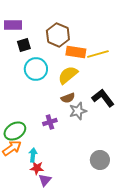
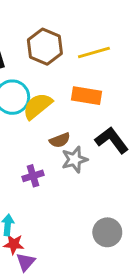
orange rectangle: (76, 52) -> (86, 96), moved
yellow line: (98, 54) -> (94, 53), moved
yellow semicircle: (68, 75) -> (37, 106), moved

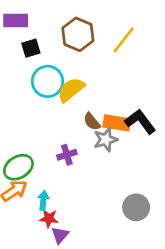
yellow line: (94, 53) -> (124, 40), turned -36
orange rectangle: (86, 96) -> (117, 123), moved
brown semicircle: (60, 140) -> (92, 122), turned 72

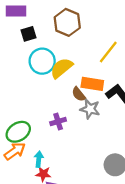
yellow line: (124, 40) -> (108, 52), moved
orange rectangle: (117, 123) -> (92, 84), moved
gray star: (106, 140) -> (90, 109), turned 30

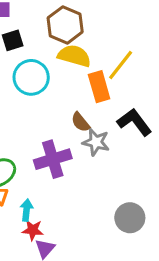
yellow semicircle: (62, 68) -> (74, 56), moved, turned 55
orange rectangle: (92, 84) -> (99, 87), moved, turned 65
purple cross: (58, 122) -> (53, 159), size x1.6

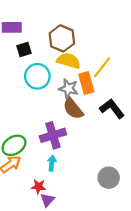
brown semicircle: (81, 122) -> (73, 109), size x1.5
gray star: (96, 142) -> (69, 89), moved
cyan arrow: (27, 210) -> (52, 163), moved

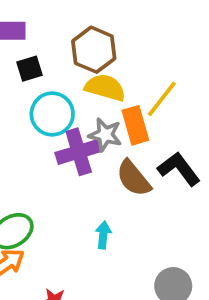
brown semicircle: (73, 109) -> (134, 178), moved
purple cross: (53, 135) -> (79, 152), moved
cyan arrow: (52, 163) -> (103, 235), moved

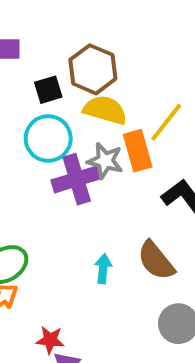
black square: (30, 69) -> (48, 90), moved
brown semicircle: (134, 178) -> (156, 261), moved

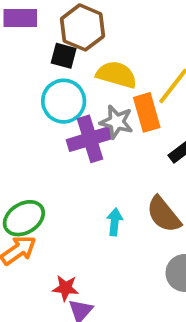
brown hexagon: (93, 69) -> (83, 27), moved
black square: (48, 90) -> (64, 56), turned 32

